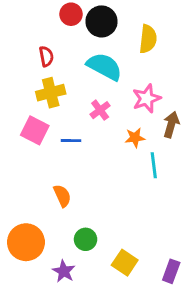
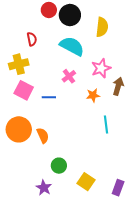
yellow cross: (51, 93) -> (19, 64), moved
cyan line: (154, 165) -> (106, 124), moved
orange circle: (26, 242) -> (19, 129), moved

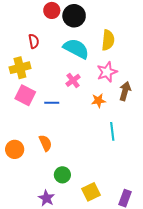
yellow semicircle: (102, 27) -> (108, 40), moved
orange circle: (19, 129) -> (15, 149), moved, size x0.7
yellow square: (86, 182) -> (91, 192), turned 30

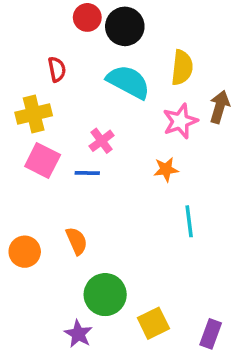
pink cross: (73, 80) -> (102, 141), moved
brown arrow: (125, 91) -> (220, 107), moved
green circle: (62, 175) -> (105, 295), size x1.5

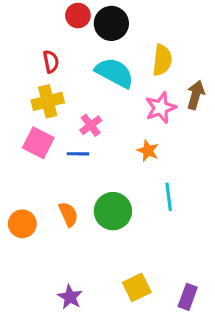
yellow cross: (34, 114) -> (48, 101), moved
orange star: (166, 169) -> (148, 151), turned 30
green circle: (105, 295) -> (113, 211), moved

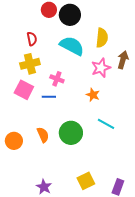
pink cross: (91, 125) -> (57, 79), turned -32
cyan line: (169, 197) -> (106, 124), turned -54

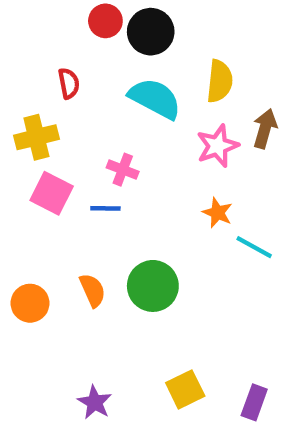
yellow cross: (30, 64) -> (36, 137), moved
orange star: (93, 95) -> (218, 213), moved
cyan line: (106, 124) -> (254, 247), moved

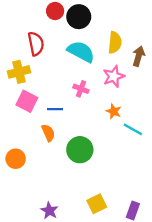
red semicircle: (69, 83) -> (36, 44), size x1.5
brown arrow: (265, 129) -> (138, 56), moved
pink cross: (123, 170) -> (81, 89), moved
orange semicircle: (93, 290) -> (48, 133), moved

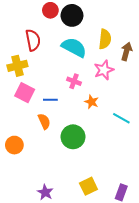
orange star: (114, 111) -> (92, 102), moved

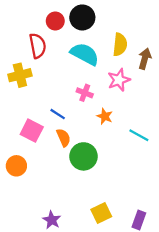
red circle: (50, 10) -> (55, 21), moved
pink square: (25, 93) -> (32, 131), moved
blue line: (50, 100) -> (58, 114), turned 32
orange semicircle: (44, 121) -> (63, 138), moved

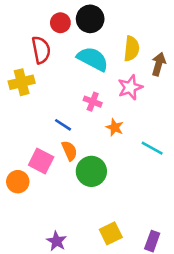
pink square: (32, 131) -> (41, 161), moved

